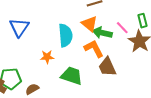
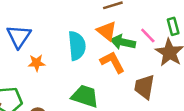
orange star: (47, 57) -> (37, 63), moved
brown trapezoid: (107, 67) -> (144, 87), moved, turned 35

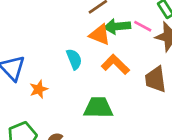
green arrow: (123, 42) -> (117, 26), moved
cyan semicircle: (77, 46) -> (74, 59), size x0.7

